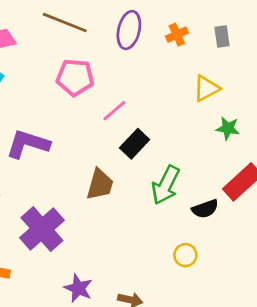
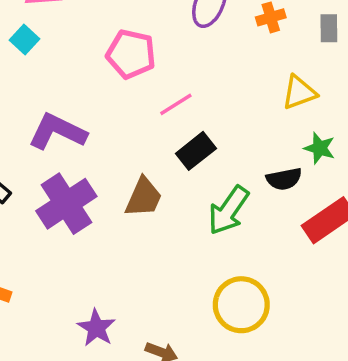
black semicircle: (205, 209) -> (284, 179), moved
purple cross: (42, 229) -> (66, 204), moved
yellow circle: (185, 255) -> (241, 305), size x1.8

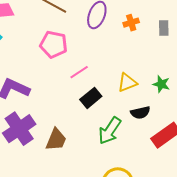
yellow triangle: (299, 92) -> (127, 83), moved
green star: (320, 148) -> (161, 84), moved
brown trapezoid: (144, 197) -> (56, 140), moved

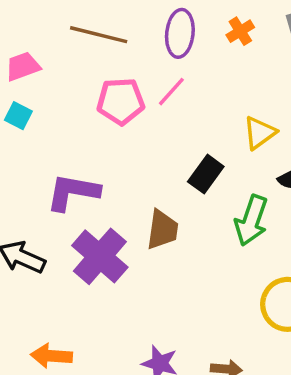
pink line: (79, 72) -> (171, 92), moved
brown trapezoid: (56, 140) -> (162, 230), moved

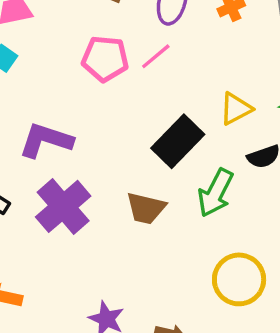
black rectangle: (206, 174) -> (178, 141), size x1.4
brown trapezoid: (162, 230) -> (146, 208), moved, turned 87

